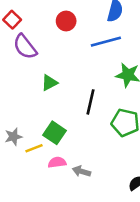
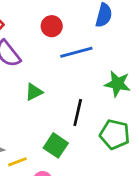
blue line: (106, 42) -> (76, 52), moved
green square: (55, 133) -> (56, 145), moved

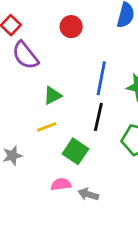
blue line: (76, 52) -> (101, 78), moved, turned -64
yellow line: (17, 162) -> (47, 127), moved

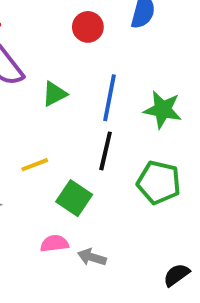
red circle: (71, 27) -> (88, 27), moved
green triangle: (52, 95) -> (54, 94), moved

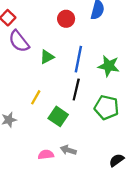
yellow line: (35, 165) -> (36, 97), turned -40
pink semicircle: (54, 243) -> (46, 155), moved

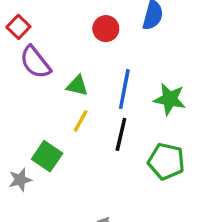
green triangle: (47, 57) -> (77, 86), turned 40
yellow line: (36, 97) -> (81, 121), moved
green square: (58, 116) -> (47, 156), moved

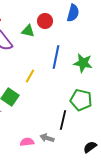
green triangle: (77, 86) -> (28, 31), moved
black line: (121, 134) -> (63, 120), moved

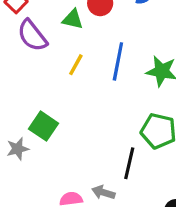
yellow line: (30, 76) -> (76, 65), moved

